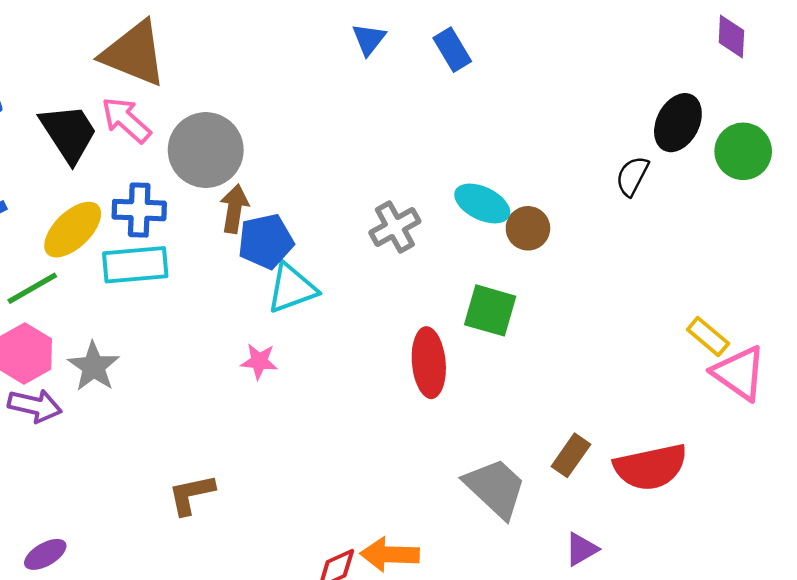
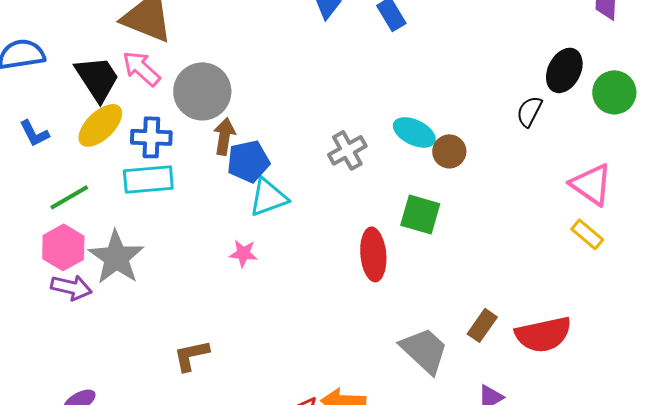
yellow ellipse: (73, 230) -> (100, 125), moved
gray star: (94, 367) -> (116, 257), size x1.4
pink triangle: (739, 373) -> (591, 184), moved

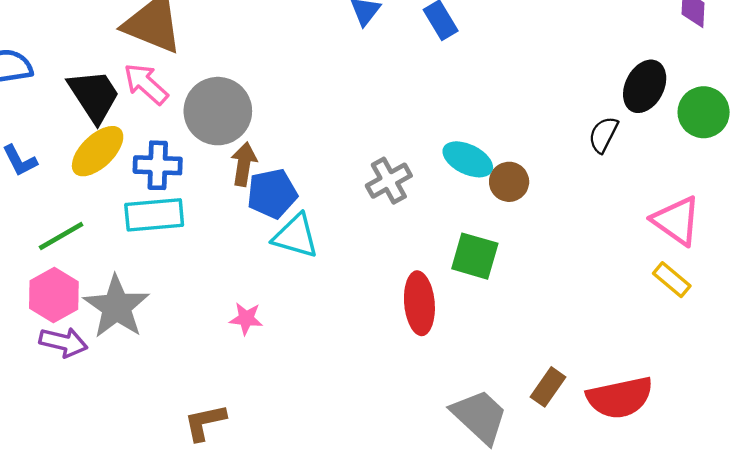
cyan triangle: (268, 197) -> (296, 236), turned 36
pink star: (243, 253) -> (246, 319), moved

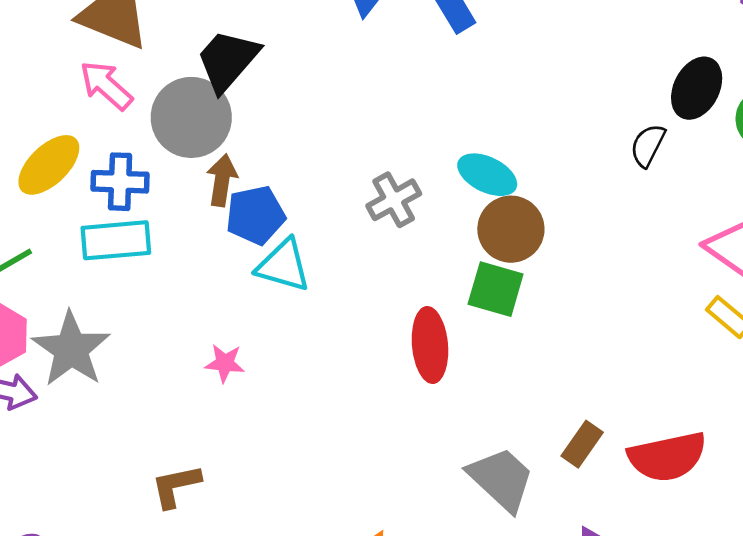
black trapezoid: (94, 96) -> (228, 60), moved, turned -106
brown circle: (509, 182) -> (511, 229), moved, size x1.4

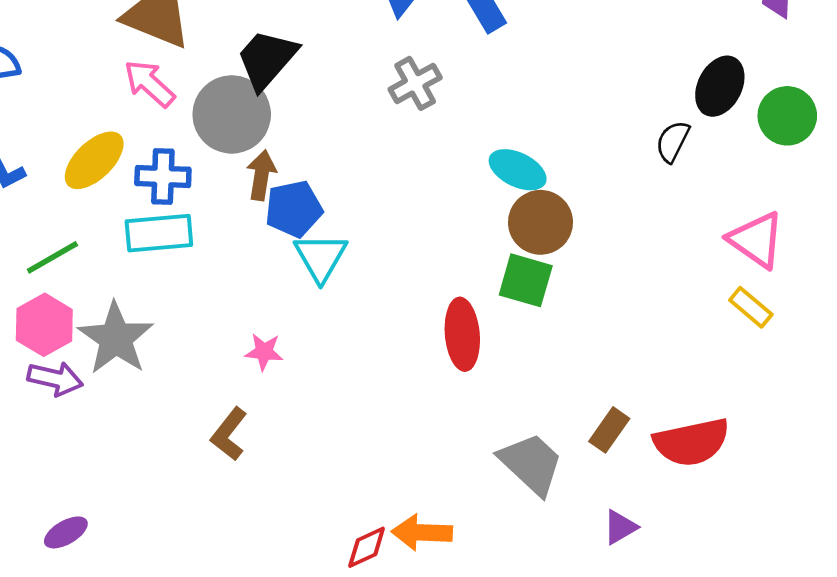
gray cross: (394, 200) -> (415, 83), moved
cyan triangle: (283, 265) -> (321, 257), turned 44
brown L-shape: (176, 486) -> (229, 434), moved, turned -40

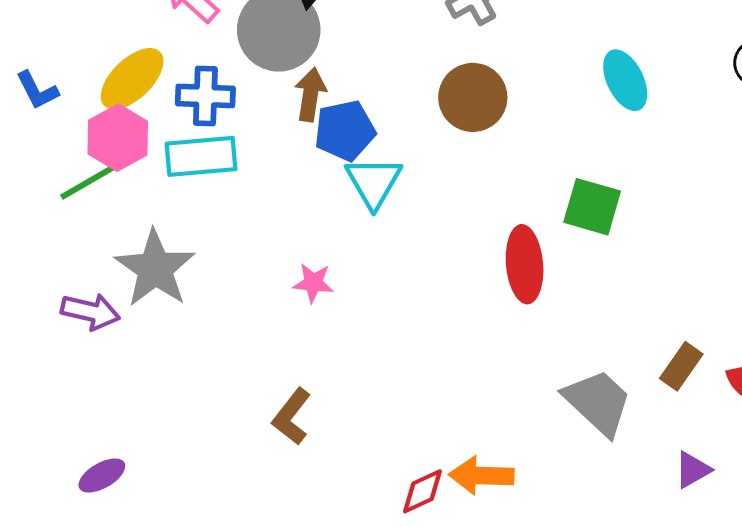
cyan ellipse: (518, 170) -> (625, 80), moved, turned 38
brown circle: (541, 222) -> (473, 97), moved
pink hexagon: (44, 325) -> (118, 138), moved
brown L-shape: (229, 434) -> (292, 417), moved

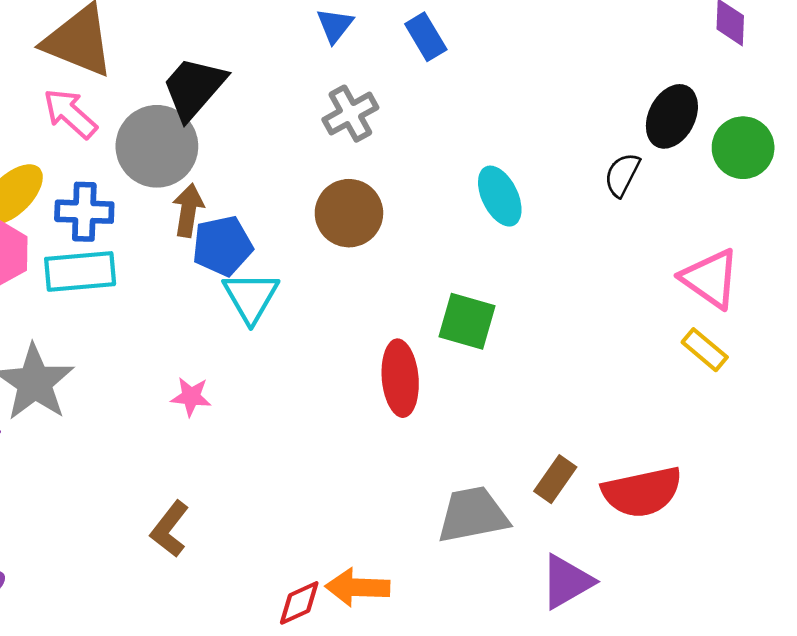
gray trapezoid: (598, 402) -> (473, 515), turned -54
purple triangle: (693, 470) -> (567, 582), size x1.5

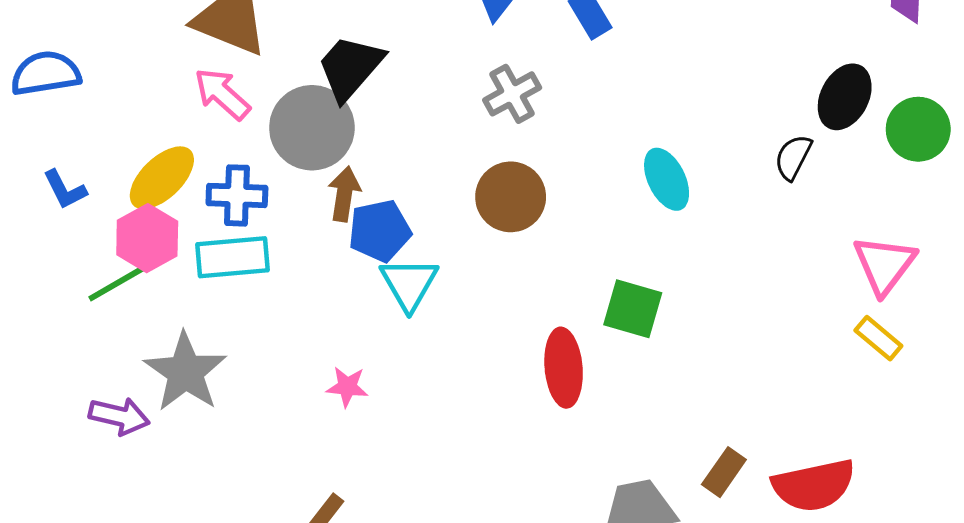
pink triangle: (710, 279) -> (884, 265), turned 32

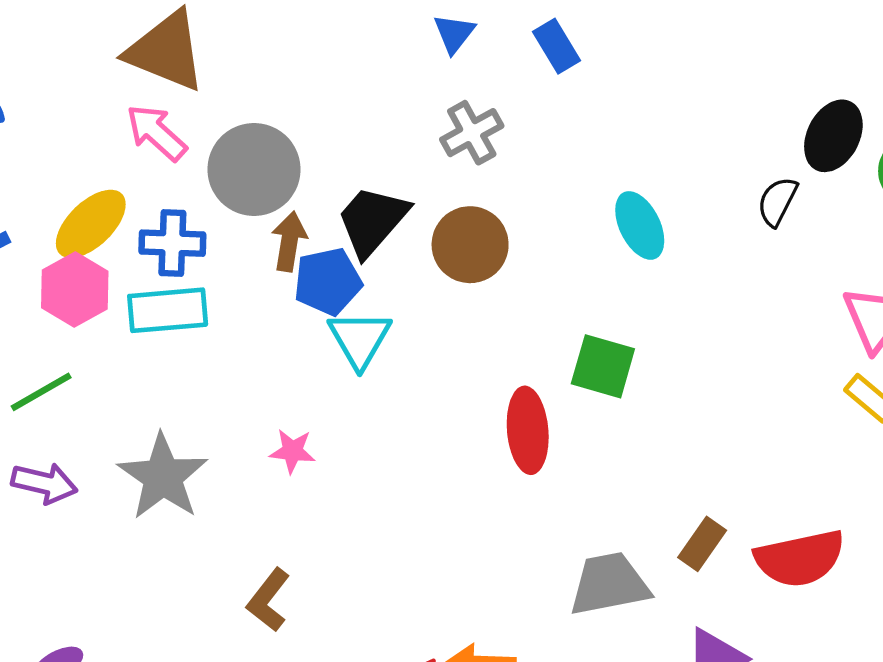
black trapezoid: (350, 67) -> (372, 221), moved
green line: (116, 284) -> (41, 392), moved
gray star: (185, 372) -> (163, 477), moved

